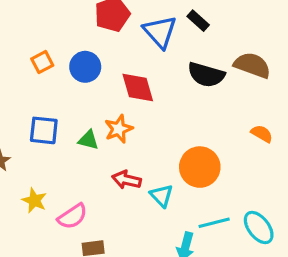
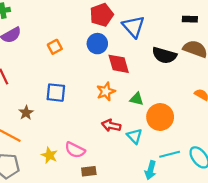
black rectangle: (198, 21) -> (190, 19), moved, turned -40
blue circle: (85, 67) -> (97, 44), moved
green triangle: (88, 140) -> (137, 99), moved
yellow star: (34, 200) -> (49, 155), moved
pink semicircle: (72, 216) -> (75, 150), turned 60

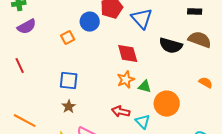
blue circle: (97, 44) -> (90, 22), moved
orange star: (106, 91) -> (126, 80), moved
brown star: (26, 113) -> (69, 107), moved

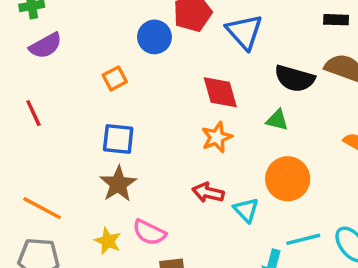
orange square: (68, 38) -> (115, 78), moved
green triangle: (145, 87) -> (277, 120), moved
brown star: (69, 107) -> (118, 184), size x1.5

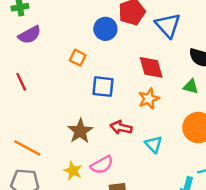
orange square: (115, 78) -> (78, 58), turned -35
blue square: (118, 139) -> (103, 87), moved
red arrow: (208, 193) -> (121, 127), moved
cyan triangle: (246, 210) -> (154, 144), moved
pink semicircle: (149, 232) -> (102, 165), turned -55

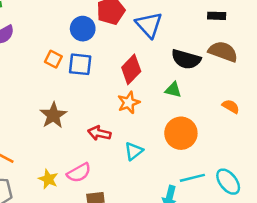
red diamond: (151, 67) -> (131, 69), turned 60
blue square: (103, 87) -> (80, 64), moved
brown star: (80, 131) -> (53, 115), moved
cyan triangle: (154, 144) -> (134, 151), turned 36

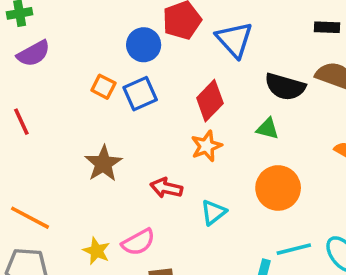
blue square: (80, 64) -> (140, 94), turned -30

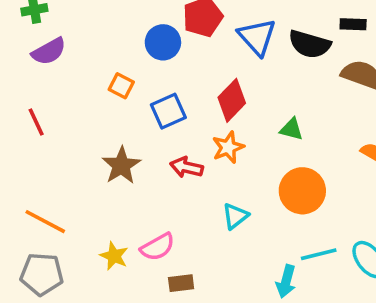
black semicircle: (285, 87) -> (310, 44), moved
blue square: (140, 94) -> (168, 111), moved
red arrow: (166, 188) -> (186, 167), moved

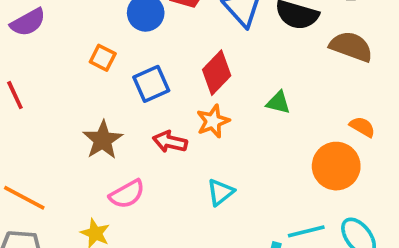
orange circle: (302, 191) -> (336, 166), moved
pink semicircle: (158, 247) -> (127, 194), moved

